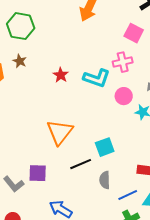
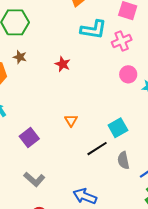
cyan L-shape: (97, 78) -> (93, 30), moved
orange triangle: (60, 132) -> (71, 120), size x0.5
purple square: (38, 173) -> (29, 138), moved, turned -30

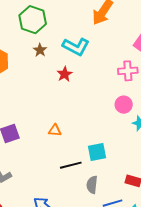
cyan L-shape: (93, 30) -> (76, 47), moved
brown star: (20, 57) -> (40, 50), moved
orange triangle: (71, 120) -> (55, 130), turned 48

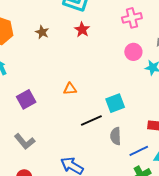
brown star: (40, 50) -> (42, 32), moved
red star: (65, 74) -> (82, 30), moved

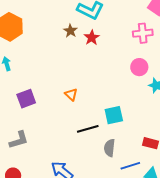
brown star: (42, 32) -> (70, 31), moved
orange triangle: (70, 89) -> (71, 94), turned 40
gray L-shape: (25, 141) -> (19, 140), turned -75

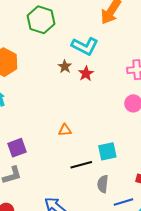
orange triangle: (71, 94) -> (65, 130), turned -48
purple square: (26, 99) -> (17, 148), moved

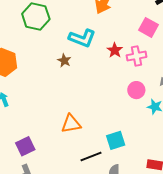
red star: (86, 74) -> (115, 50), moved
orange triangle: (65, 130) -> (71, 124), size x1.5

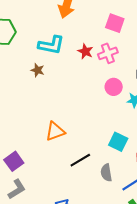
cyan square: (116, 140) -> (118, 142), moved, turned -36

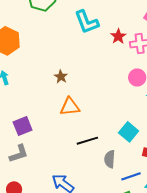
cyan L-shape: (51, 45) -> (87, 22), turned 44
brown star: (38, 70) -> (61, 77), moved

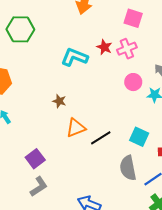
cyan L-shape: (87, 22) -> (75, 57), moved, turned 148
black line: (87, 141) -> (101, 138), moved
gray semicircle: (110, 159) -> (128, 168), size x1.4

